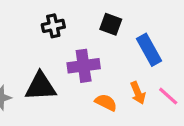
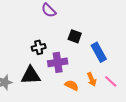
black cross: (53, 26) -> (39, 47), moved

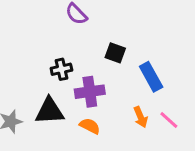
orange semicircle: (72, 85) -> (90, 126), moved

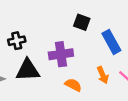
black cross: (61, 69) -> (17, 41), moved
orange semicircle: (90, 126) -> (73, 85), moved

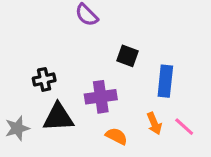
blue rectangle: (111, 42) -> (165, 81), turned 35

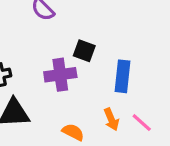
purple cross: (101, 97) -> (60, 75), moved

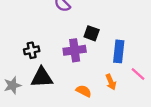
pink line: (142, 123) -> (138, 74), moved

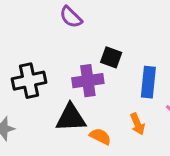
black cross: (32, 50) -> (29, 81), size x1.5
black triangle: (42, 77) -> (71, 118), moved

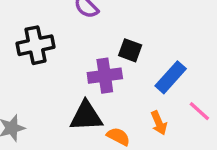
black cross: (29, 81) -> (36, 45), moved
blue rectangle: (148, 82) -> (171, 77), turned 36

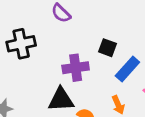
black square: (130, 50) -> (107, 48), moved

